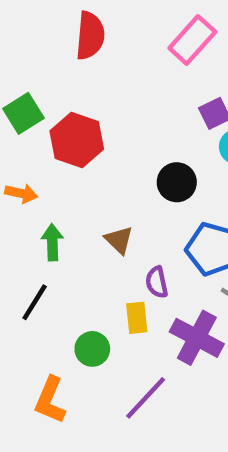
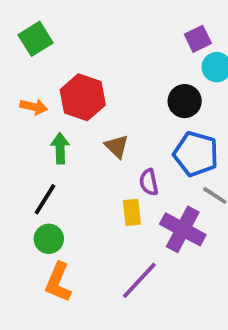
red hexagon: (77, 140) -> (83, 97), moved
black circle: (177, 182) -> (185, 101), moved
green circle: (92, 349) -> (49, 239), moved

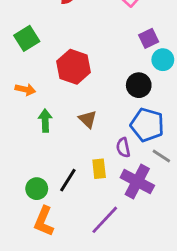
red hexagon: (83, 97) -> (74, 67), moved
purple semicircle: (149, 182) -> (123, 148), moved
black line: (45, 199) -> (68, 180), moved

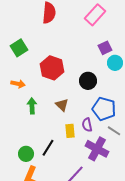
black circle: (139, 85) -> (88, 81), moved
yellow rectangle: (99, 169) -> (70, 131), moved

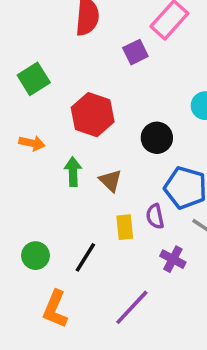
purple square: (105, 48) -> (135, 52), moved
green arrow: (32, 106) -> (73, 172), moved
purple cross: (97, 149) -> (173, 259), size x0.6
green circle: (26, 154) -> (35, 256), moved

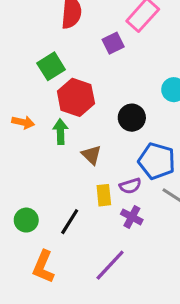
green square: (34, 79) -> (51, 66), moved
green arrow: (73, 172) -> (60, 132), moved
purple semicircle: (155, 216) -> (130, 186), turned -95
purple cross: (173, 259) -> (132, 217), moved

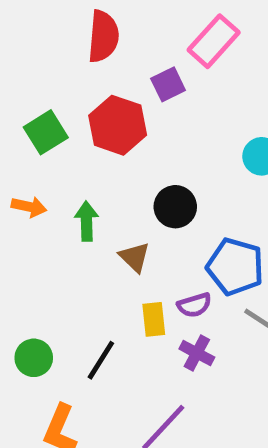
green square: (51, 66) -> (46, 132), moved
red hexagon: (76, 97) -> (118, 125), moved
black circle: (132, 118) -> (175, 207), moved

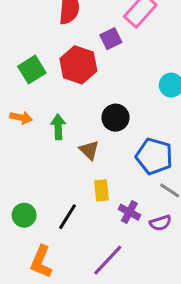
purple semicircle: (194, 305) -> (160, 223), moved

